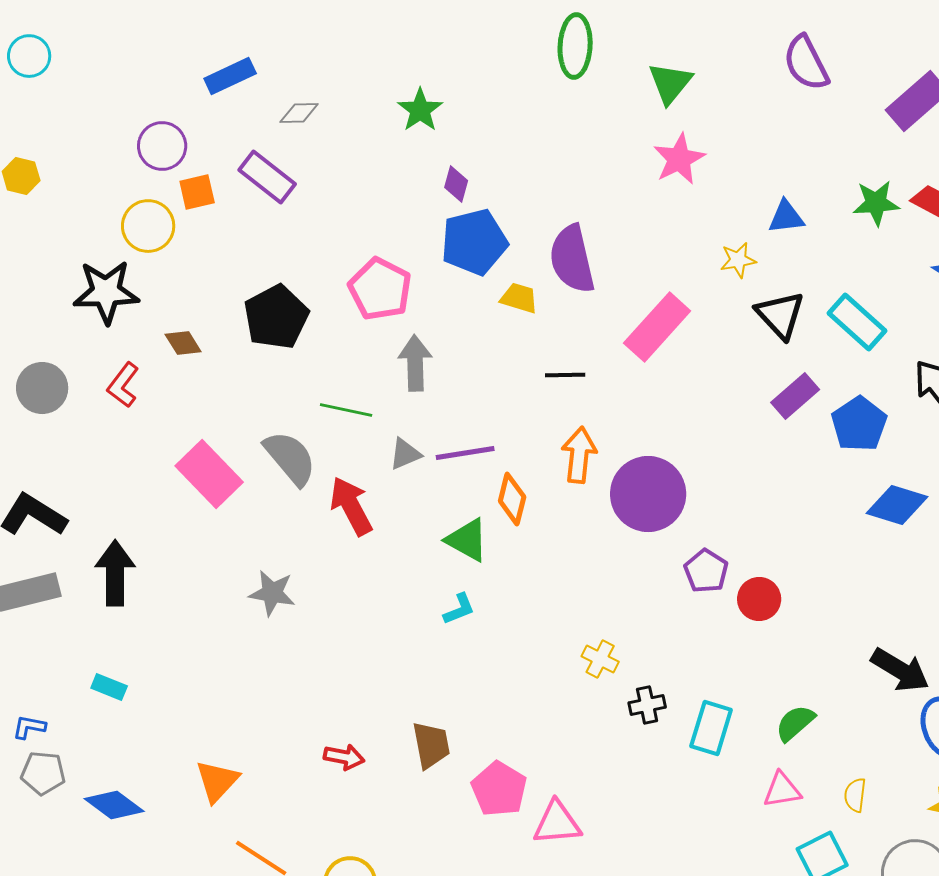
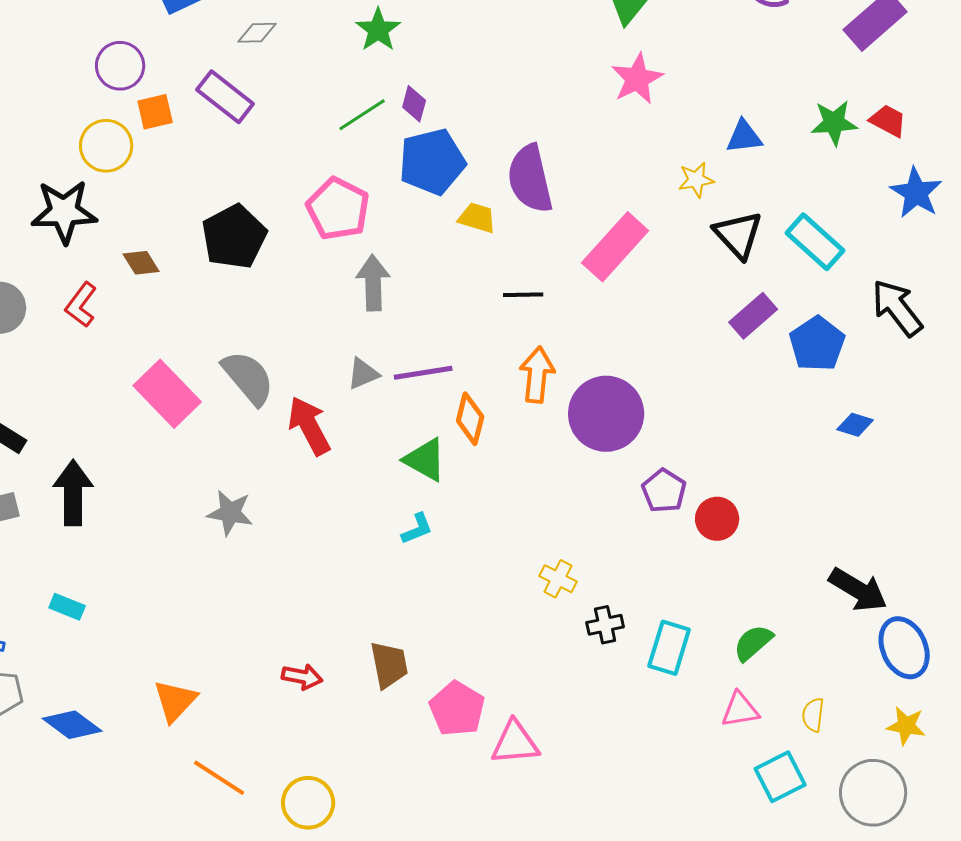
green line: (346, 410) -> (362, 115), moved, turned -45
blue diamond: (897, 505) -> (855, 425), size x0.6

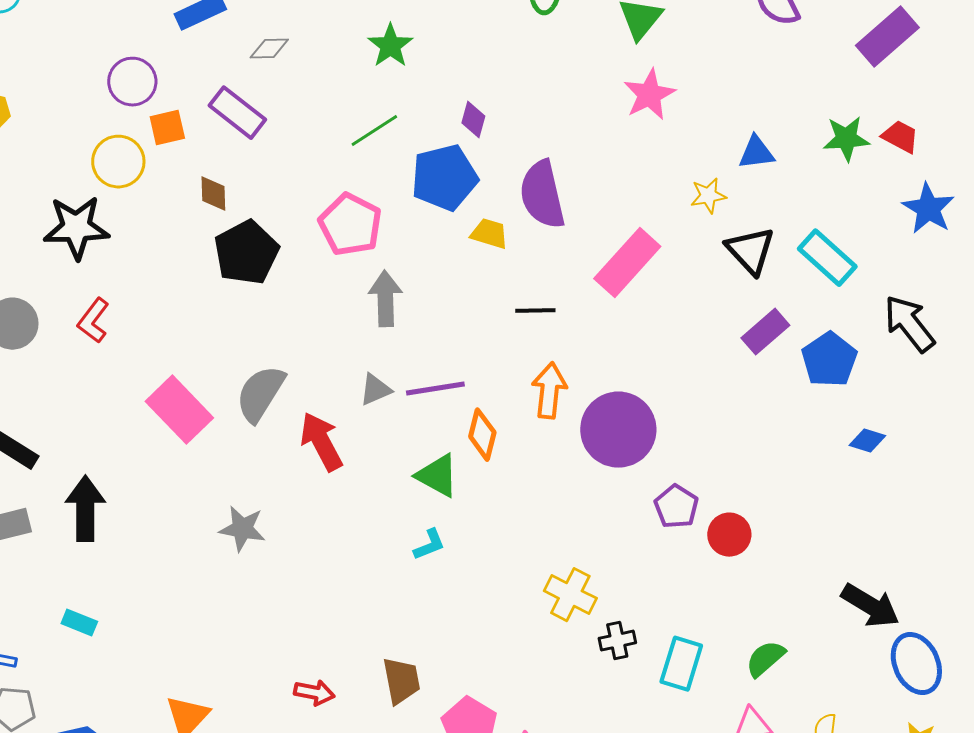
purple diamond: (414, 104) -> (473, 120), moved
brown diamond: (141, 263) -> (213, 194), moved, turned 30
gray semicircle: (248, 378) -> (260, 394), turned -108
yellow cross: (558, 579) -> (570, 595), size x1.4

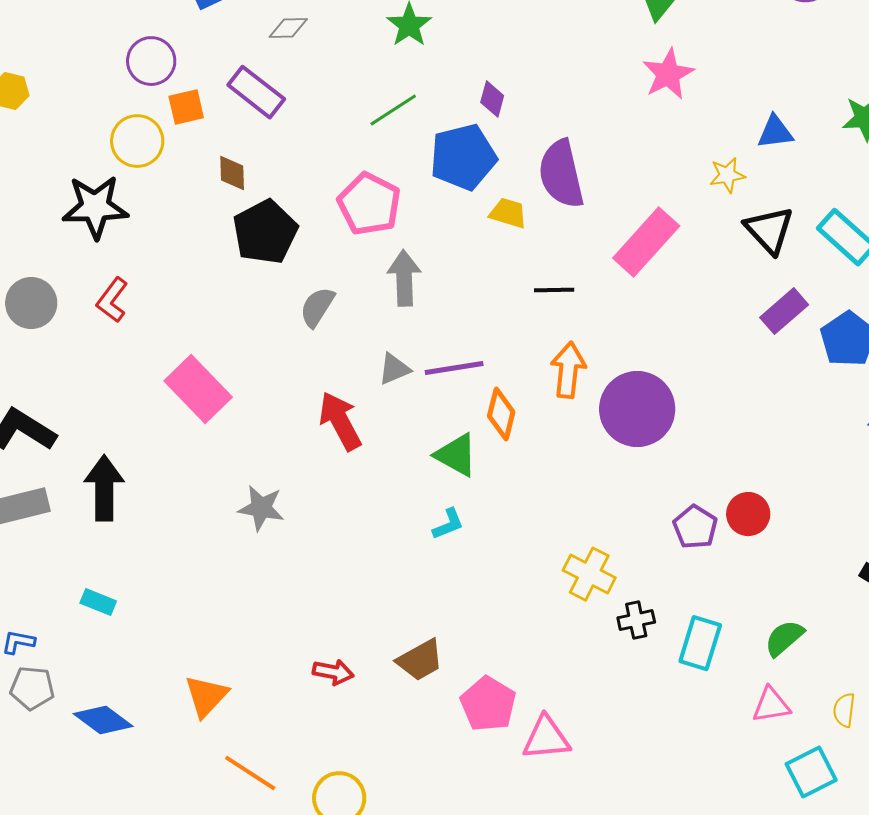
gray semicircle: (260, 394) -> (317, 307), moved, size x0.7
purple pentagon: (676, 507) -> (695, 527), moved
brown trapezoid: (401, 681) -> (420, 660), turned 72

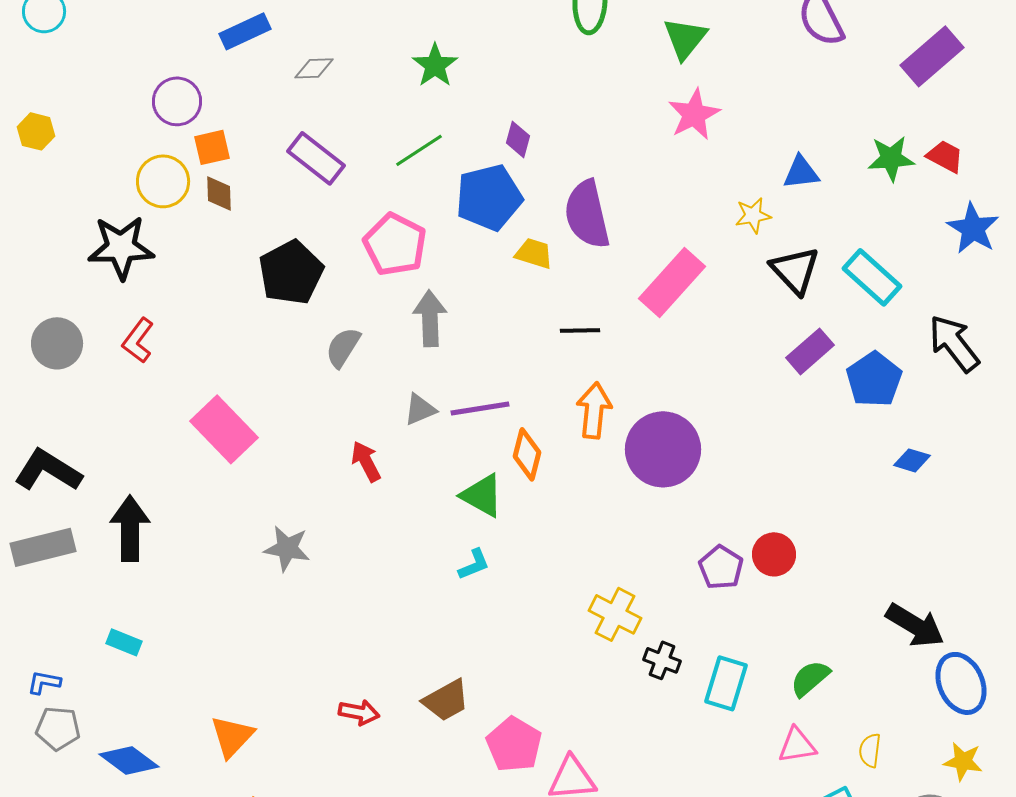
purple rectangle: (256, 92) -> (316, 158), moved
brown diamond: (232, 173) -> (219, 193), moved
red arrow: (340, 421) -> (366, 461), size x0.7
black cross: (636, 620) -> (662, 660), turned 33

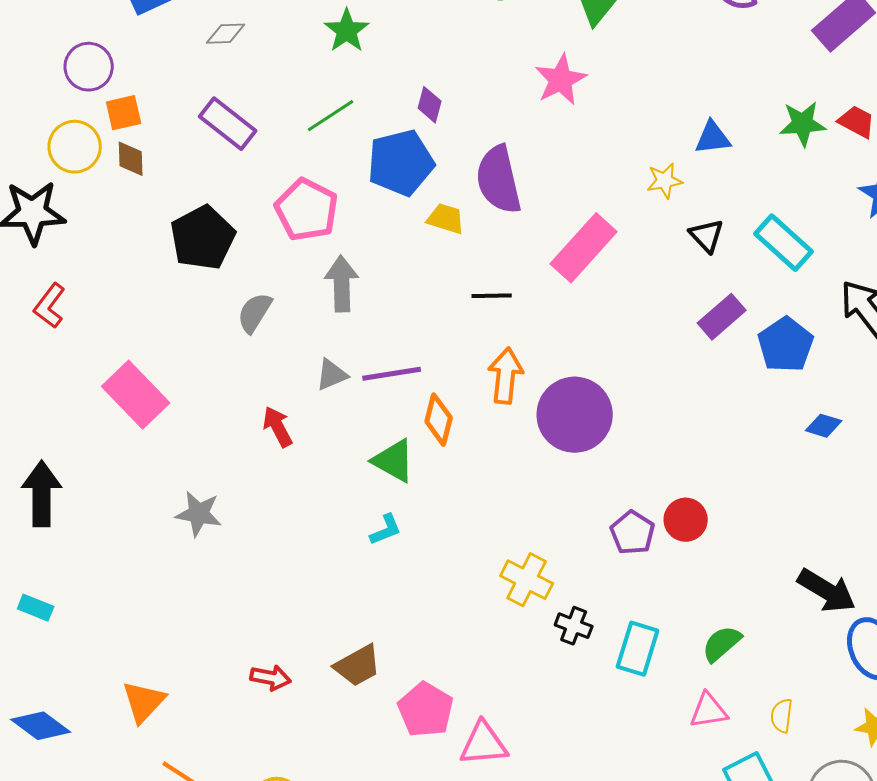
pink star: (694, 114) -> (561, 80), moved
black triangle: (795, 270) -> (707, 236), size x0.7

